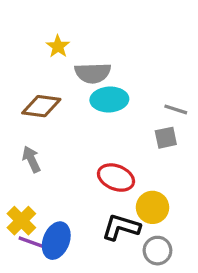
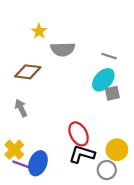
cyan ellipse: (109, 100) -> (103, 80), moved, turned -45
gray line: (176, 109) -> (109, 56), moved
red ellipse: (116, 178) -> (79, 134), moved, turned 40
yellow circle: (153, 207) -> (117, 150), moved

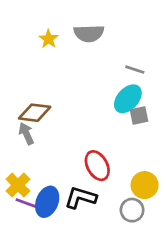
gray semicircle: (63, 49) -> (89, 33), moved
brown diamond: (28, 72) -> (35, 113), moved
black L-shape: (82, 154) -> (81, 198), moved

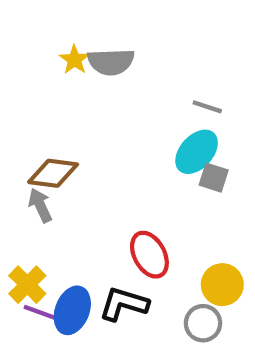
gray semicircle: (89, 33) -> (111, 62), moved
gray square: (139, 115) -> (214, 178), turned 30

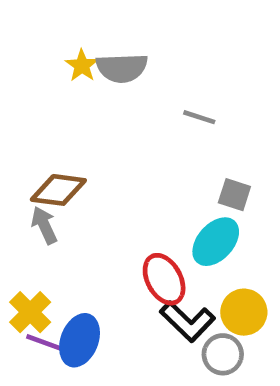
gray line: (207, 107) -> (199, 117), moved
cyan ellipse: (197, 152) -> (216, 242), moved
black L-shape: (124, 304) -> (188, 321), moved, turned -153

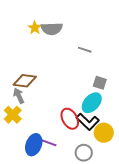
yellow cross: (30, 312) -> (13, 115), moved
black L-shape: (188, 321) -> (88, 122), moved
purple line: (44, 343) -> (49, 143), moved
gray circle: (223, 354) -> (84, 153), moved

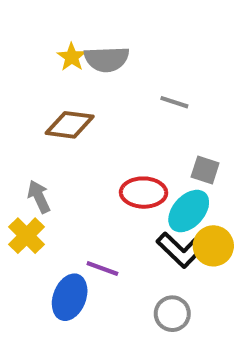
brown diamond: (25, 81) -> (70, 125), moved
red ellipse: (70, 119) -> (144, 193), moved, turned -60
yellow circle: (104, 133) -> (213, 246), moved
purple line: (49, 143) -> (102, 268), moved

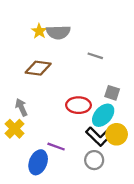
gray circle: (172, 314) -> (94, 160), moved

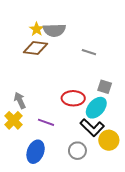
brown diamond: (38, 68) -> (36, 48), moved
yellow circle: (117, 134) -> (109, 140), moved
purple line: (56, 147) -> (46, 122), moved
gray circle: (94, 160) -> (77, 151), moved

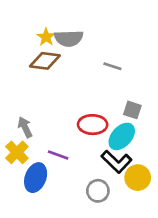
blue ellipse: (36, 152) -> (36, 178), moved

